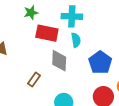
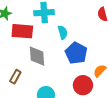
cyan semicircle: (76, 40) -> (63, 32), moved

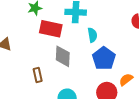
brown rectangle: (15, 77) -> (38, 75), turned -48

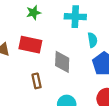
red rectangle: (51, 29) -> (30, 45), moved

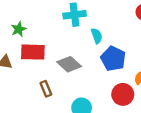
green star: (34, 13) -> (19, 29), moved
gray diamond: (62, 62) -> (69, 64), turned -40

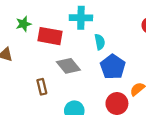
red rectangle: (33, 52) -> (50, 36), moved

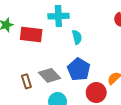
gray diamond: (68, 66) -> (49, 75), moved
blue pentagon: (113, 67) -> (79, 69), moved

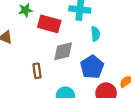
gray diamond: (49, 75) -> (63, 51), moved, turned -70

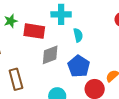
brown rectangle: (37, 71) -> (16, 79), moved, size x1.5

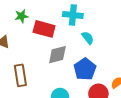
cyan semicircle: (78, 35) -> (88, 38), turned -32

